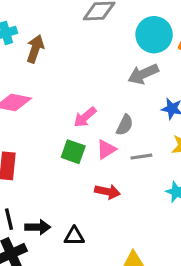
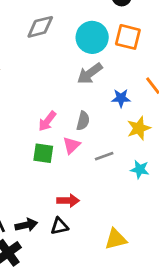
gray line: (141, 157) -> (104, 156), moved
red arrow: (107, 192) -> (68, 201), moved

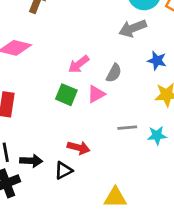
gray line: (104, 156) -> (127, 128), moved
cyan star: (140, 169) -> (157, 135), turned -30
black triangle: (59, 226) -> (63, 170), turned -30

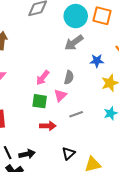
gray line: (127, 128) -> (76, 114), moved
red arrow: (79, 148) -> (48, 126), moved
black triangle: (63, 170) -> (68, 153), moved

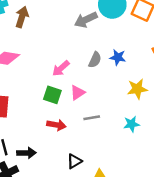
gray arrow: (74, 43) -> (86, 20), moved
blue star: (97, 61) -> (118, 57), moved
gray semicircle: (69, 77) -> (95, 60), moved

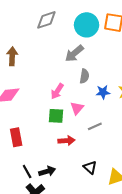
gray arrow: (86, 20) -> (74, 53), moved
blue star: (118, 57) -> (103, 92), moved
black triangle: (74, 161) -> (90, 167), turned -32

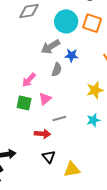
blue star: (103, 92) -> (72, 55), moved
red arrow: (66, 141) -> (42, 134), moved

